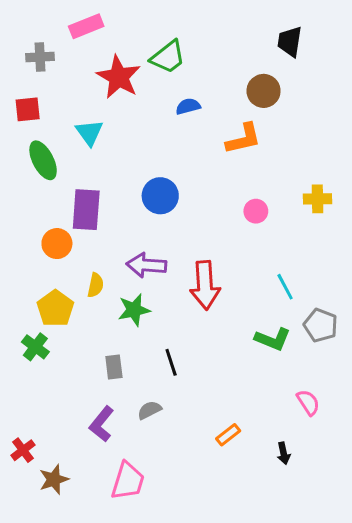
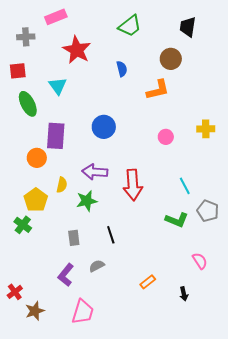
green trapezoid: (168, 57) -> (130, 26), moved
blue semicircle: (188, 106) -> (122, 69), turned 91

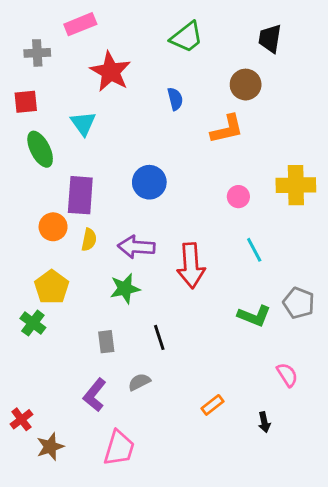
yellow cross: (206, 129) -> (296, 185), size x1.5
yellow semicircle: (62, 185) -> (89, 240), moved
cyan line: (185, 186) -> (254, 250), moved

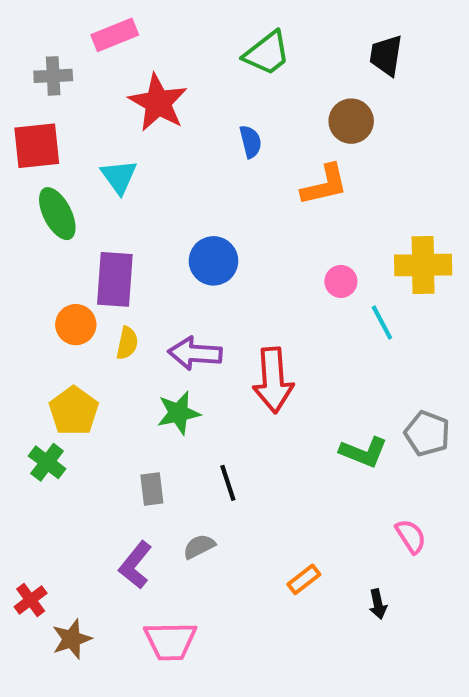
red square: (26, 102) -> (37, 146), size x1.4
cyan line: (254, 250) -> (382, 323), moved
pink trapezoid: (119, 448) -> (170, 641), turned 72

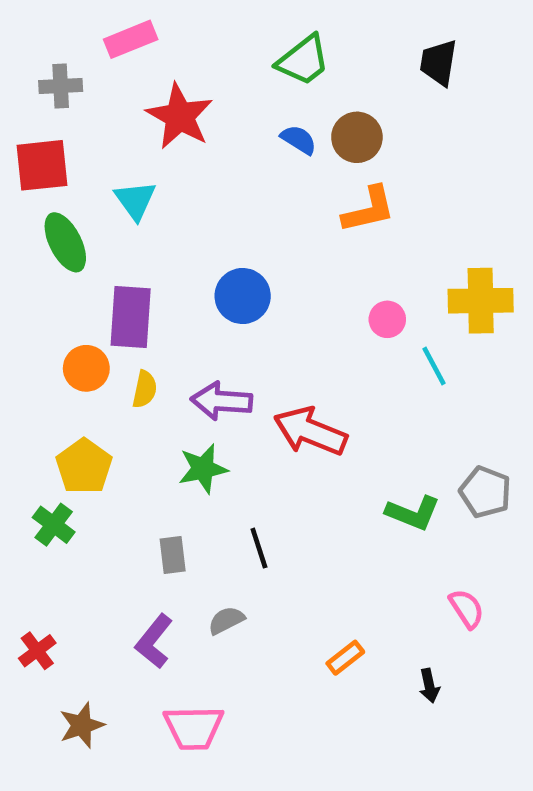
brown circle: (351, 121) -> (357, 137), moved
blue semicircle: (250, 142) -> (299, 140), moved, turned -44
red arrow: (273, 380) -> (310, 431), turned 116
red cross: (31, 600) -> (37, 651), moved

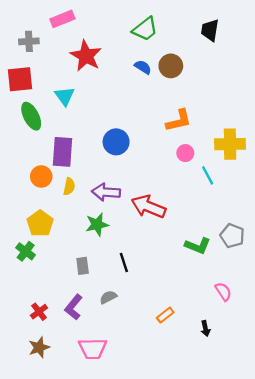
orange L-shape: (369, 210) -> (179, 121), moved
red cross: (37, 651) -> (39, 312), moved

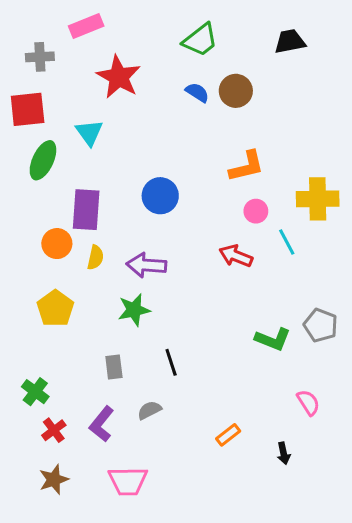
black trapezoid: (210, 30) -> (290, 41), turned 70
green ellipse: (31, 116) -> (43, 160), turned 52
red arrow: (148, 207) -> (236, 256), moved, size x0.7
green cross: (26, 251) -> (35, 392), moved

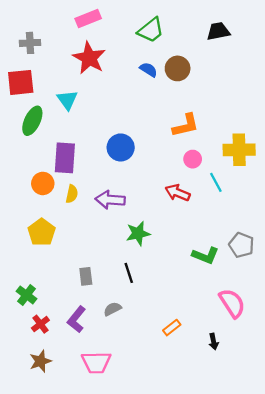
pink rectangle: (86, 26) -> (88, 19), moved
green star: (134, 310) -> (138, 233), moved
pink semicircle: (308, 402) -> (232, 303), size x1.5

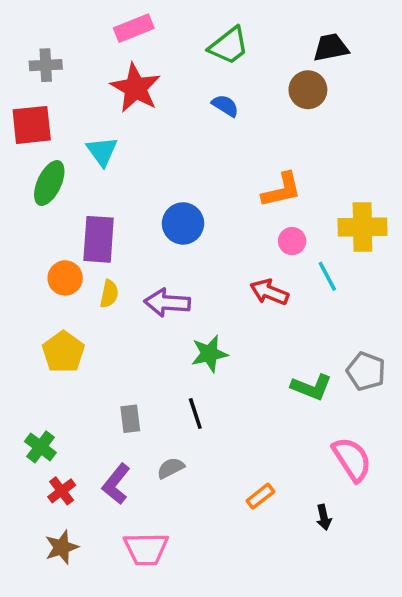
brown circle: (178, 68) -> (308, 90), moved

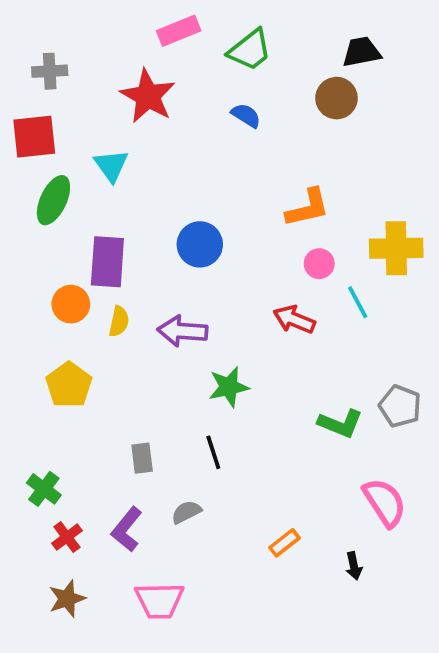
pink rectangle: (134, 28) -> (179, 31), moved

